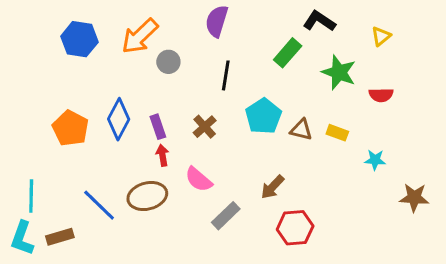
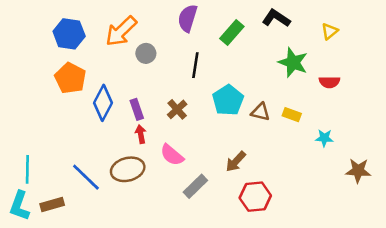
green rectangle: (288, 53) -> (232, 33), moved
orange pentagon: (70, 128) -> (70, 78), moved

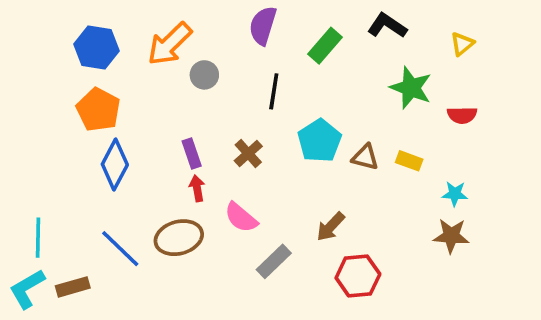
blue diamond: (103, 103) -> (115, 164), moved
brown star: (358, 171) -> (451, 236), moved
cyan L-shape: (20, 206) -> (27, 289), turned 40

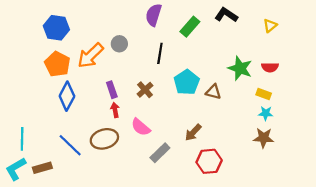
orange arrow: (170, 44) -> (90, 56), moved
green star: (411, 88) -> (240, 68), moved
yellow rectangle: (409, 161) -> (264, 94), moved

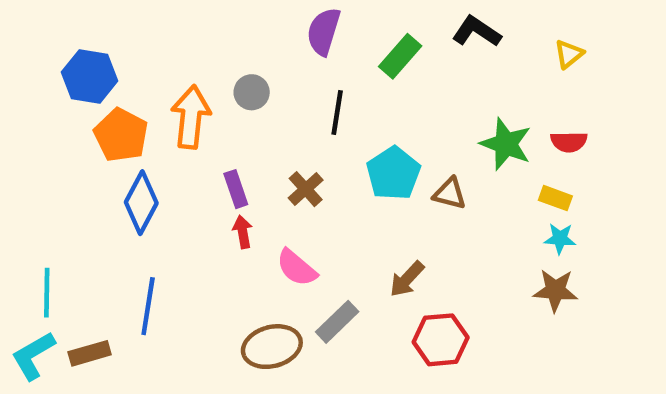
blue hexagon: (56, 28) -> (90, 77), moved
orange arrow: (90, 56) -> (191, 117), turned 140
brown ellipse: (104, 139) -> (272, 347), moved
blue line: (70, 145) -> (148, 306), turned 55

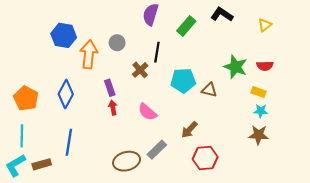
blue hexagon: (90, 77) -> (64, 35), moved
orange pentagon: (121, 135) -> (26, 98), moved
cyan pentagon: (393, 173) -> (183, 80), turned 30
brown cross: (306, 189) -> (140, 70), moved
pink semicircle: (297, 268) -> (147, 112), moved

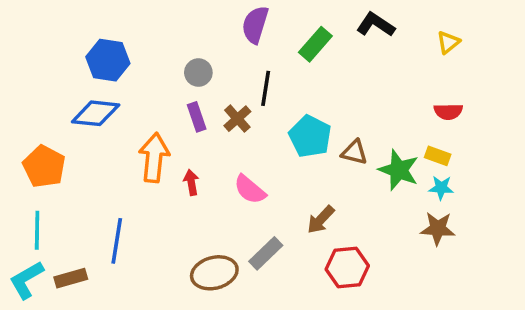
orange arrow: (89, 54) -> (154, 158), moved
green star: (235, 67) -> (399, 170), moved
cyan pentagon: (183, 80) -> (310, 136), turned 30
purple rectangle: (110, 88) -> (197, 117), moved
blue diamond: (66, 94) -> (96, 113), moved, turned 68

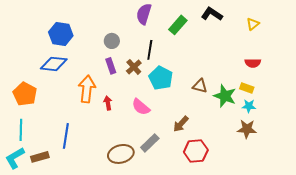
cyan pentagon: (310, 136) -> (161, 78), moved

